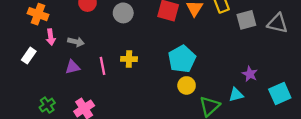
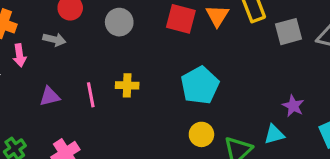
gray arrow: (76, 42) -> (54, 39), moved
yellow circle: (187, 85) -> (201, 134), moved

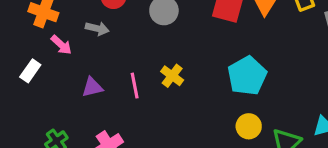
pink arrow: (20, 55) -> (61, 45), turned -40
yellow cross: (127, 85) -> (172, 76), turned 35

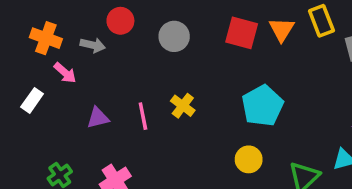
gray arrow: (97, 29) -> (93, 45), moved
yellow circle: (249, 126) -> (249, 159), moved

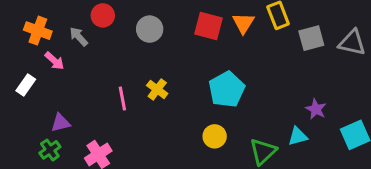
gray arrow: (93, 45) -> (79, 37), turned -145
purple triangle: (98, 118) -> (60, 123), moved

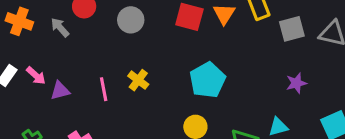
pink arrow: (54, 61) -> (36, 76), moved
purple star: (316, 109) -> (296, 83), moved, turned 30
purple triangle: (60, 123) -> (60, 91), moved

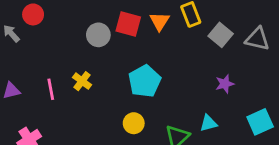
gray circle: (131, 20) -> (98, 35), moved
gray square: (292, 29) -> (221, 35), turned -35

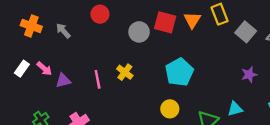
red circle: (33, 14) -> (100, 14), moved

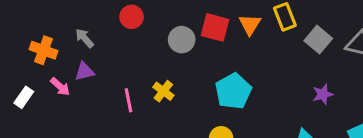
orange cross: (31, 26) -> (43, 50), moved
white rectangle: (22, 69) -> (24, 97), moved
purple triangle: (63, 80) -> (84, 71), moved

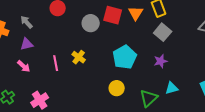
gray square: (318, 40) -> (163, 32), moved
pink arrow: (60, 87) -> (24, 66), moved
purple star: (323, 94) -> (161, 61), moved

